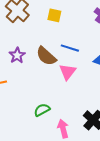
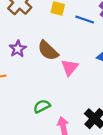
blue line: (70, 48) -> (85, 20), moved

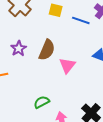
brown semicircle: (48, 51) -> (47, 50), turned -110

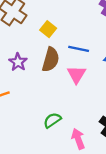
yellow square: (56, 10) -> (48, 29), moved, turned 32
blue line: (81, 20) -> (79, 49), moved

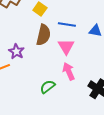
purple star: (18, 62) -> (16, 51), moved
pink arrow: (78, 139) -> (69, 71), moved

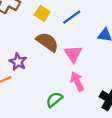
blue line: (67, 24) -> (72, 17), moved, turned -42
brown semicircle: (43, 35) -> (47, 42), turned -65

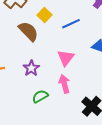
brown semicircle: (47, 42) -> (28, 31), moved
purple star: (18, 62) -> (31, 68), moved

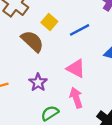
pink triangle: (66, 58) -> (76, 68), turned -36

